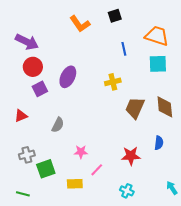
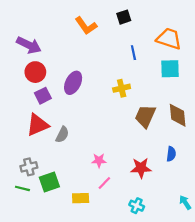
red triangle: (21, 116) -> (38, 125), moved, size x1.6
pink star: (81, 152) -> (99, 160), moved
green line: (23, 194) -> (22, 188), moved

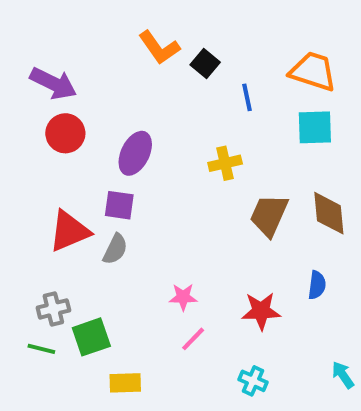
black square: (124, 17) -> (205, 63), moved, turned -32
purple square: (43, 96) -> (119, 205), moved, turned 35
yellow rectangle: (81, 198) -> (125, 383), moved

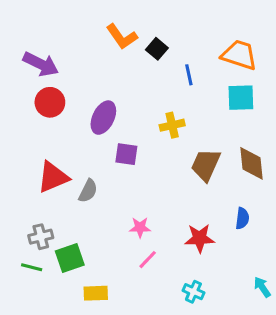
purple square: (119, 205) -> (126, 154), moved

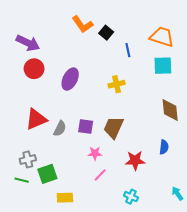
purple square: (126, 154) -> (86, 126), moved
brown trapezoid: (206, 165) -> (113, 127), moved

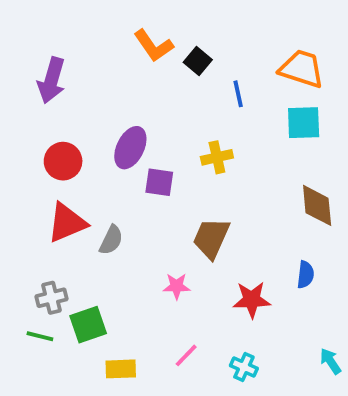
purple arrow: (28, 43) -> (51, 80), turned 80
red circle: (34, 69) -> (63, 161), moved
purple square: (86, 126) -> (159, 182), moved
pink line: (100, 175) -> (186, 355), moved

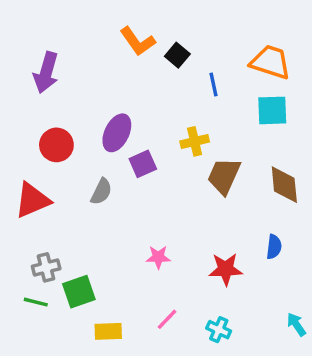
purple square: (159, 182) -> (143, 164), turned -32
red triangle: (67, 223) -> (32, 200), moved
brown trapezoid: (211, 238) -> (224, 176), moved
gray semicircle: (111, 240) -> (101, 192), moved

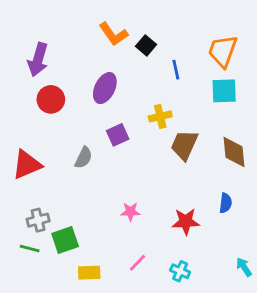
orange trapezoid: (270, 62) -> (223, 51), turned -88
purple ellipse: (117, 133) -> (105, 88), moved
red circle: (56, 145) -> (51, 99), moved

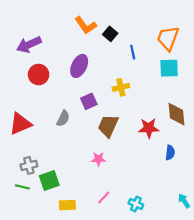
purple arrow: (38, 60) -> (29, 45), turned 50
brown trapezoid: (184, 145) -> (108, 126), moved
red star: (186, 222) -> (149, 128), moved

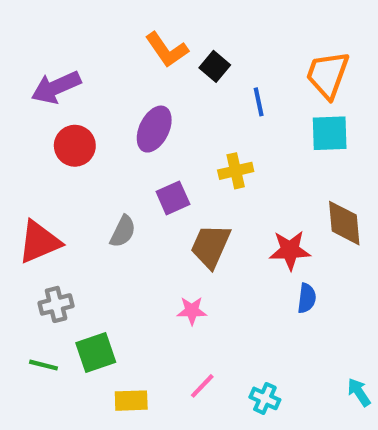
blue semicircle: (170, 153) -> (307, 298), moved
gray cross: (29, 165) -> (56, 304), moved

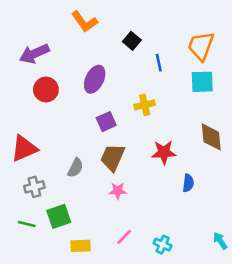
orange L-shape: (167, 50) -> (84, 22), moved
gray semicircle: (123, 231) -> (75, 168), moved
brown trapezoid: (211, 246) -> (113, 157), moved
red star: (290, 250) -> (164, 152), moved

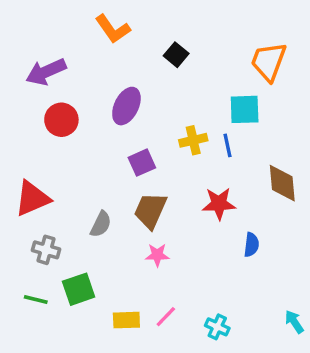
blue line: (159, 63) -> (227, 145), moved
cyan square: (202, 82) -> (245, 109), moved
gray cross: (34, 187) -> (46, 250), turned 30
yellow rectangle: (81, 246) -> (126, 320), moved

